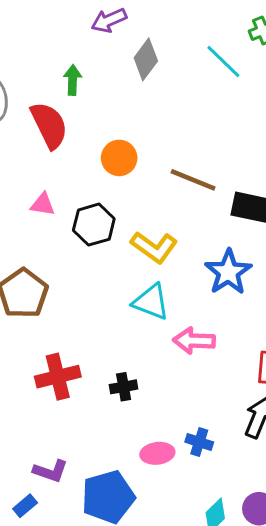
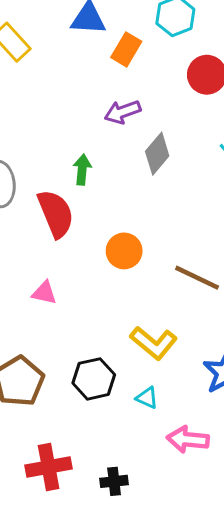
black hexagon: (94, 225) -> (94, 379), moved
cyan triangle: (151, 302) -> (147, 398), size x0.6

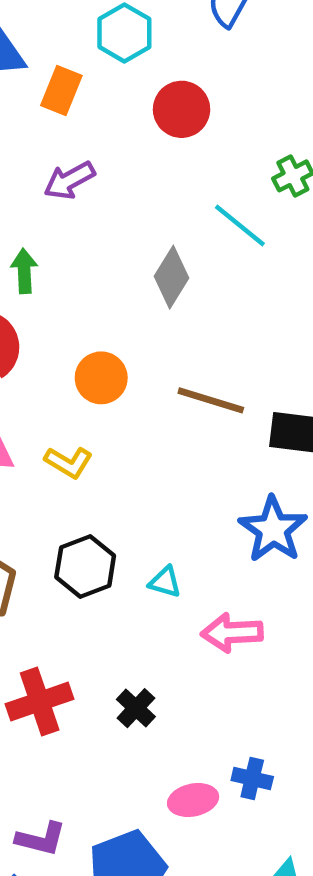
gray diamond: (157, 154) -> (172, 277), moved
yellow L-shape: (154, 343) -> (69, 462), moved, size x0.7
black cross: (114, 481) -> (136, 708), turned -32

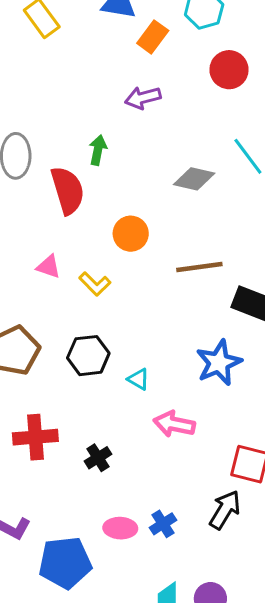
gray diamond: (172, 277) -> (194, 179), turned 57
brown line: (211, 400) -> (199, 267), turned -39
blue cross: (252, 778) -> (163, 524), turned 30

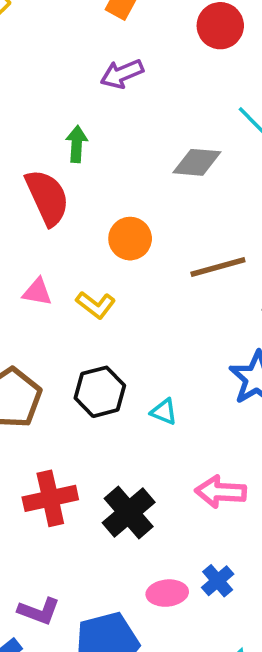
pink arrow: (174, 424) -> (221, 492), moved
black cross: (98, 458) -> (129, 512), size x1.6

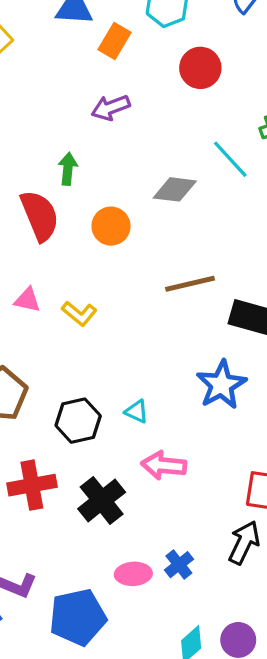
orange circle: (130, 239) -> (111, 226), moved
black hexagon: (100, 392) -> (78, 421), moved
pink arrow: (221, 492) -> (164, 465), moved

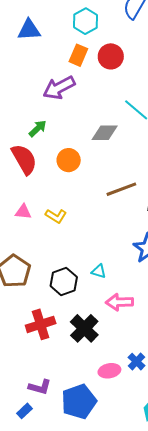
orange rectangle: (115, 41) -> (78, 55), moved
purple arrow: (111, 108) -> (59, 88), size x1.4
green arrow: (68, 169) -> (38, 128), turned 48

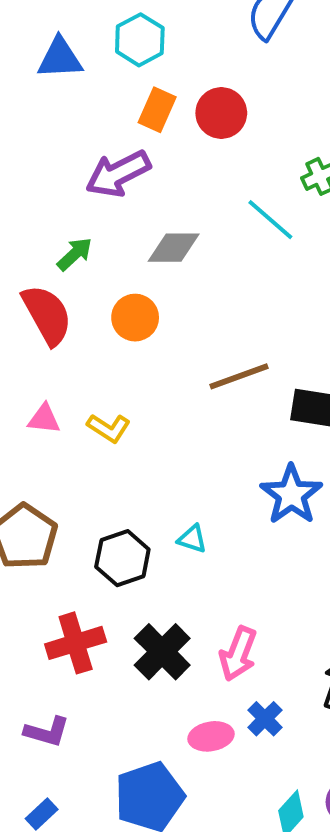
cyan hexagon: (85, 21) -> (140, 40), moved
gray diamond: (105, 133) -> (174, 248), moved
pink arrow: (119, 302) -> (238, 654), moved, turned -68
purple L-shape: (40, 387) -> (47, 732), moved

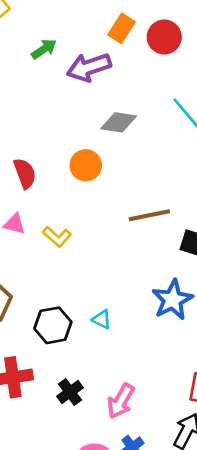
green arrow: (75, 254) -> (44, 49), moved
red semicircle: (47, 315) -> (25, 173), moved, size x0.7
black cross: (162, 652) -> (70, 392), size x0.7

